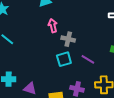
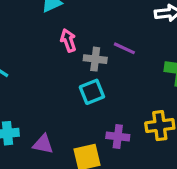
purple line: (88, 59) -> (124, 48), moved

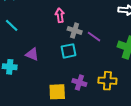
purple line: (124, 48) -> (94, 37), moved
purple triangle: (43, 144) -> (32, 54), moved

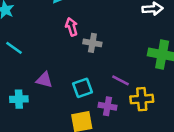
purple line: (94, 37) -> (121, 80), moved
cyan square: (68, 51) -> (82, 88), moved

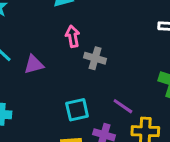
purple triangle: (44, 80) -> (34, 64), moved, turned -36

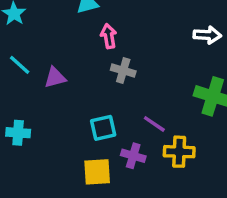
pink arrow: (73, 36) -> (109, 36), moved

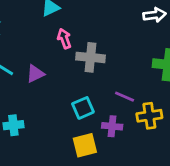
pink arrow: (109, 36) -> (64, 39), moved
gray cross: (123, 71) -> (91, 57), size x1.4

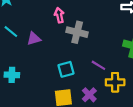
purple cross: (112, 126) -> (89, 95), moved, turned 32

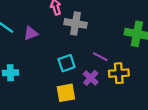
purple cross: (89, 95) -> (91, 78), moved

